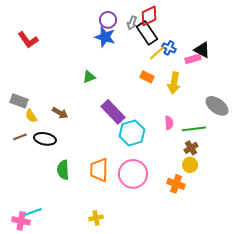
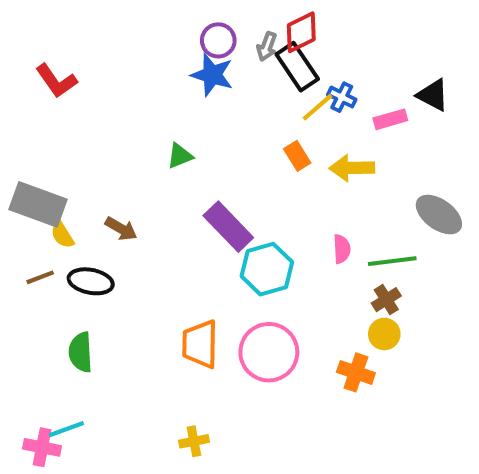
black triangle: (202, 50) -> (433, 95), moved
orange rectangle: (147, 77) -> (297, 156), turned 32
yellow arrow: (174, 83) -> (352, 168), turned 80
gray rectangle: (19, 101) -> (38, 204), size x1.5
green semicircle: (63, 170) -> (81, 352), moved

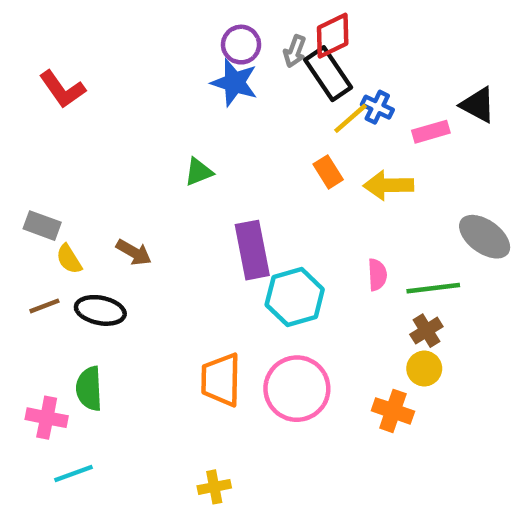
gray rectangle: (38, 204) -> (42, 226), size x0.6
purple rectangle: (228, 227) -> (252, 250), turned 33
pink cross: (42, 447) -> (47, 418), moved

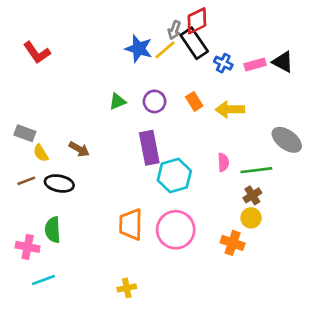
purple circle: (241, 45) -> (155, 101), moved
yellow line: (351, 118) -> (165, 50), moved
pink rectangle: (431, 132) -> (255, 64), moved

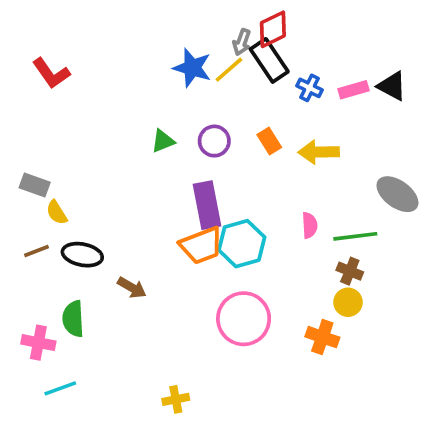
brown arrow: (79, 149) -> (132, 288), moved
brown cross: (252, 195) -> (350, 271), turned -36
orange trapezoid: (131, 224) -> (201, 245), moved, turned -112

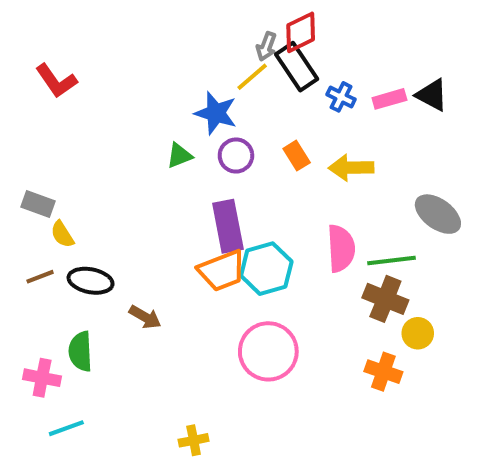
blue star: (192, 68) -> (216, 113), moved
pink semicircle: (310, 225) -> (341, 248), size x1.6
brown cross: (350, 271) -> (385, 299), size x1.5
yellow circle: (348, 302) -> (418, 333), moved
orange cross: (322, 337) -> (383, 372), moved

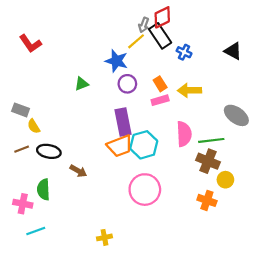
pink rectangle: (389, 99) -> (160, 100), moved
green triangle: (179, 156) -> (82, 84), moved

